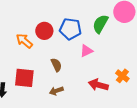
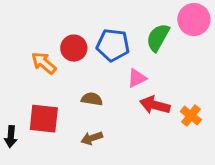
brown semicircle: (56, 65) -> (92, 99), turned -56
red arrow: (98, 85) -> (155, 105), moved

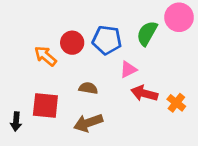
brown arrow: (92, 138) -> (88, 123), size x1.5

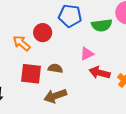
green semicircle: (147, 33) -> (102, 25), turned -126
blue pentagon: (107, 40) -> (70, 16), moved
red square: (45, 105) -> (31, 74), moved

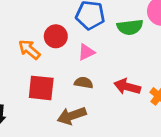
pink triangle: (87, 54) -> (86, 52), moved
brown semicircle: (55, 68) -> (84, 83), moved

